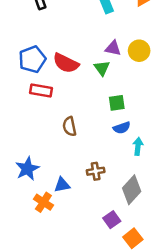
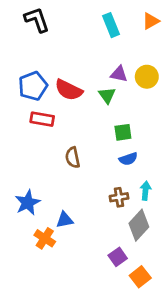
cyan arrow: (138, 146) -> (145, 191), moved
brown cross: (96, 171) -> (119, 197), moved

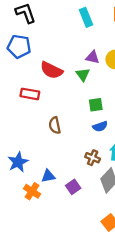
blue pentagon: (33, 86) -> (19, 46), moved, turned 30
brown cross: (119, 197) -> (93, 158), turned 32
purple square: (118, 257) -> (73, 187), moved

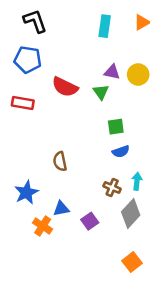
cyan rectangle: (86, 17) -> (105, 26), turned 30
red rectangle: (30, 94) -> (23, 103), moved
brown semicircle: (55, 125) -> (60, 161), moved

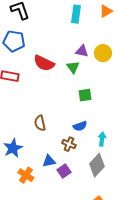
blue semicircle: (121, 151) -> (80, 126), moved
brown cross: (112, 188) -> (69, 144), moved
blue triangle: (61, 209) -> (49, 161), moved

